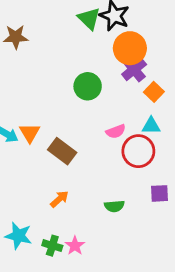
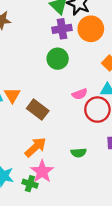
purple cross: (134, 69) -> (62, 29), moved, turned 30
orange arrow: (59, 199) -> (35, 147), size x1.5
pink star: (75, 246) -> (42, 171), moved, size x1.5

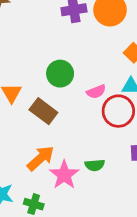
green circle: (58, 59) -> (60, 74), moved
pink star: (42, 171) -> (64, 175), moved

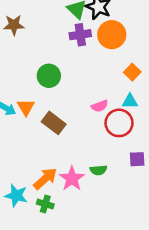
green circle: (60, 74) -> (49, 76), moved
orange arrow: (41, 158) -> (45, 179), moved

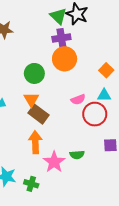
orange circle: (112, 35) -> (65, 59), moved
orange triangle: (26, 107) -> (31, 99), moved
orange arrow: (45, 179) -> (35, 142), moved, turned -50

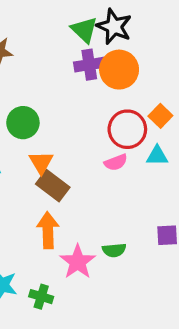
orange circle: (65, 59) -> (119, 70), moved
green circle: (34, 73) -> (23, 123), moved
red circle: (95, 114) -> (127, 129), moved

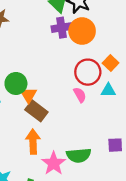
green circle: (23, 123) -> (16, 83), moved
pink semicircle: (116, 162) -> (80, 95), turned -98
green semicircle: (114, 250) -> (79, 155), size x1.5

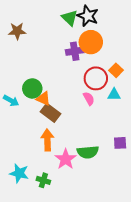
purple cross: (62, 28) -> (75, 51), moved
orange triangle: (28, 95) -> (43, 99), turned -35

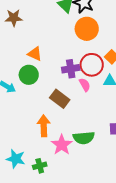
purple cross: (75, 51) -> (71, 69), moved
orange triangle: (43, 99) -> (35, 54), moved
brown rectangle: (50, 113) -> (60, 99), moved
green cross: (43, 180) -> (40, 166), turned -32

